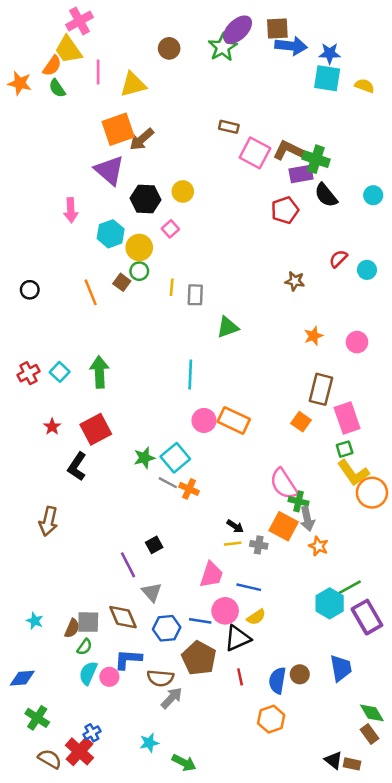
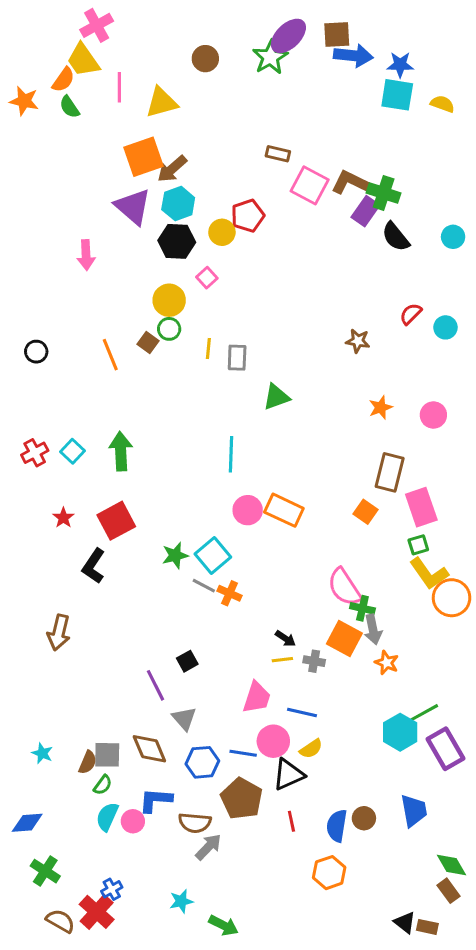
purple rectangle: (301, 174) -> (365, 211), turned -45
red pentagon: (285, 210) -> (248, 216), moved
cyan hexagon: (111, 234) -> (178, 204), moved

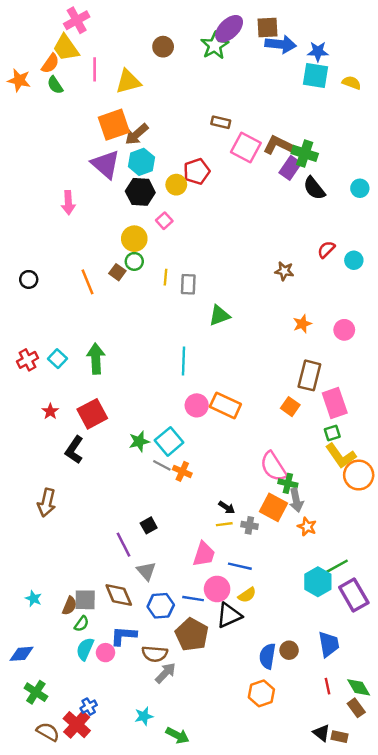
red line: (291, 821) -> (327, 686), moved

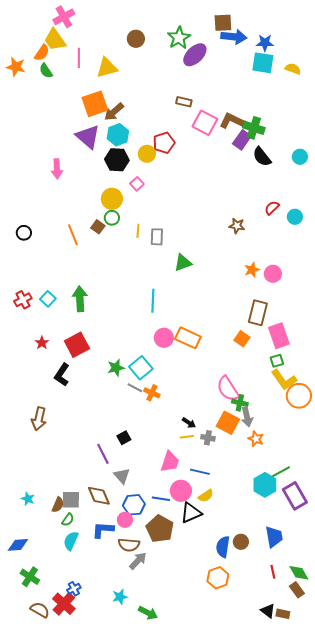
purple ellipse: (229, 29) -> (195, 55), moved
pink circle: (344, 330) -> (273, 274), moved
pink circle: (105, 653) -> (125, 520), moved

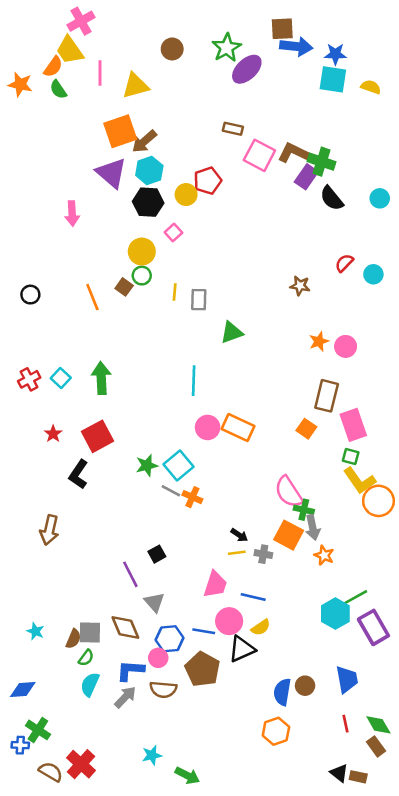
green square: (277, 361) -> (351, 457), turned 32
gray arrow: (138, 561) -> (125, 697), moved
blue cross: (74, 589) -> (20, 745), moved, turned 32

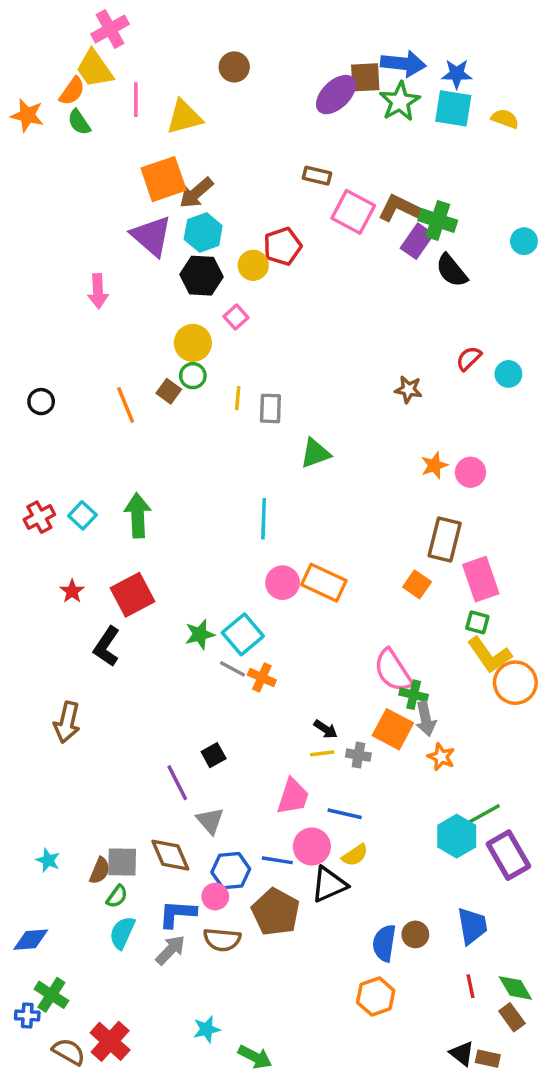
brown square: (282, 29) -> (365, 77), moved
green star: (227, 48) -> (400, 101), moved
cyan circle: (380, 198) -> (524, 241), moved

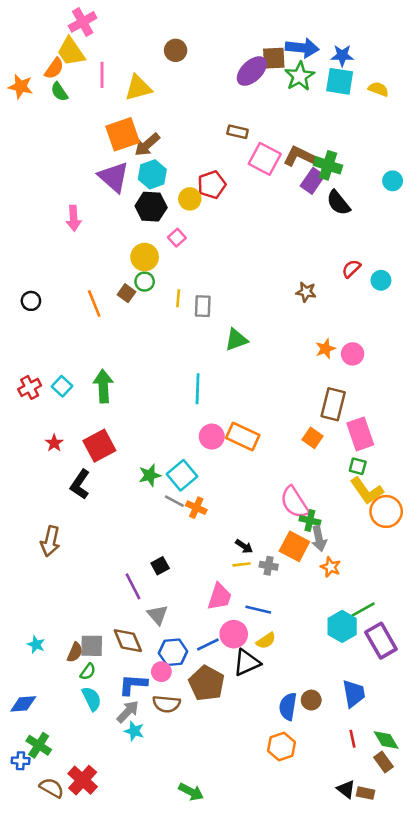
blue line: (277, 860) -> (208, 645), turned -35
cyan semicircle: (122, 933) -> (92, 699), turned 130
cyan star: (207, 1029) -> (134, 731), moved, turned 30

